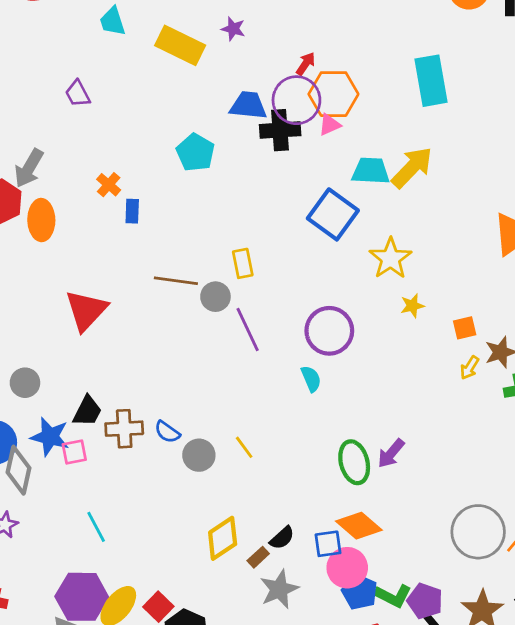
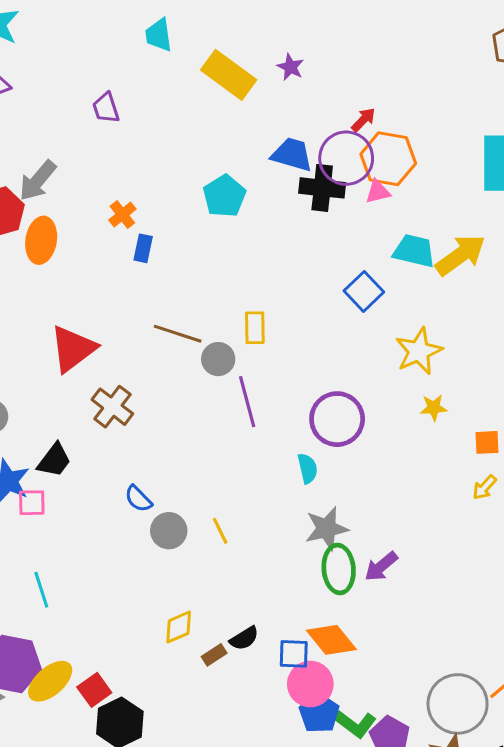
blue square: (333, 214) -> (364, 291), size x0.7
brown cross: (124, 429) -> (112, 407), moved, turned 30
gray circle: (478, 532) -> (458, 704), moved
yellow diamond: (223, 538) -> (179, 627), size x0.7
gray star: (279, 589) -> (327, 528), moved

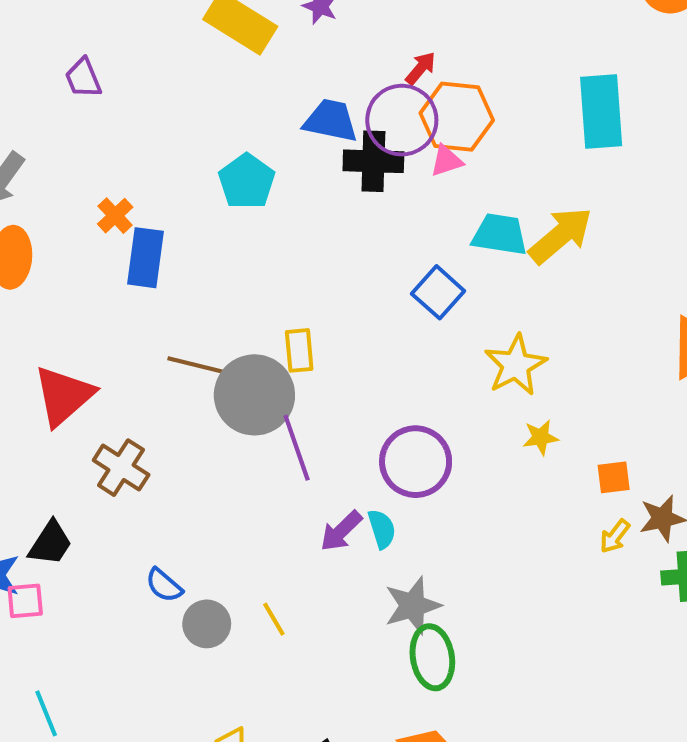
blue rectangle: (143, 248) -> (145, 258), size x1.6
gray circle: (218, 359) -> (254, 395), size x1.8
purple arrow: (381, 566) -> (341, 531), moved

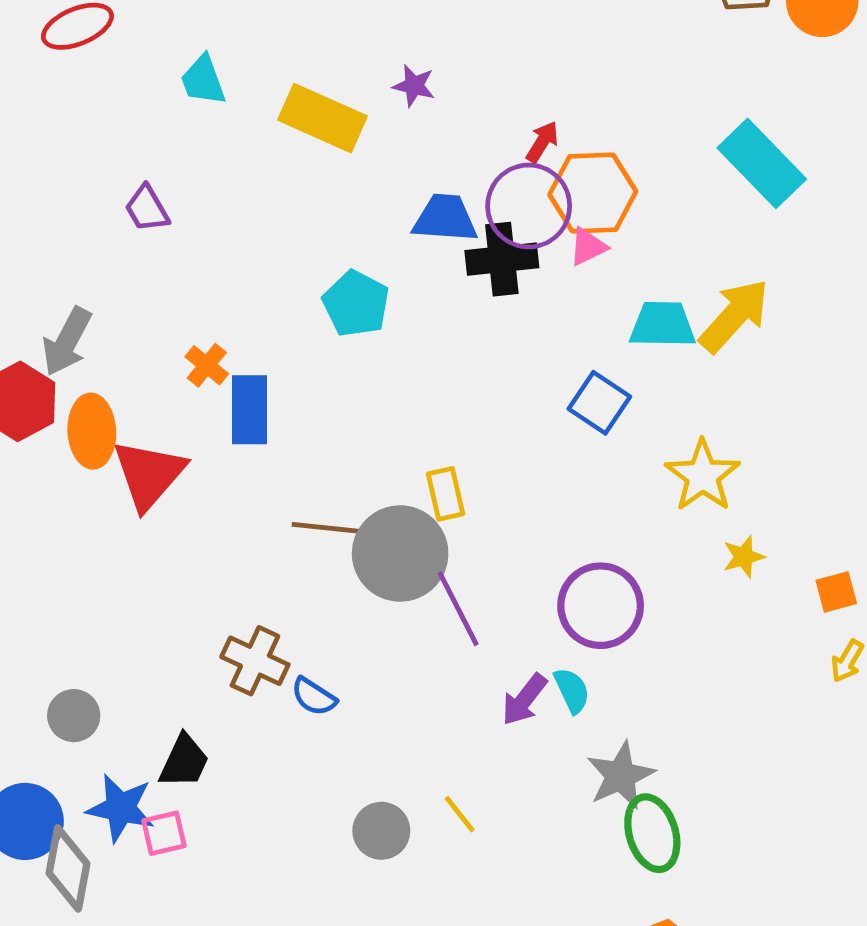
cyan rectangle: (601, 112) -> (762, 163), turned -32
red triangle: (64, 396) -> (149, 474), moved
blue semicircle: (164, 585) -> (314, 697), moved

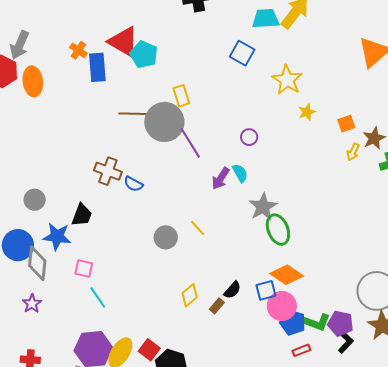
cyan pentagon: (356, 304) -> (144, 54), moved
red triangle: (149, 474) -> (123, 42), moved, turned -36
purple circle: (601, 606) -> (249, 137), size x0.5
pink square: (164, 833) -> (84, 268), moved, turned 30

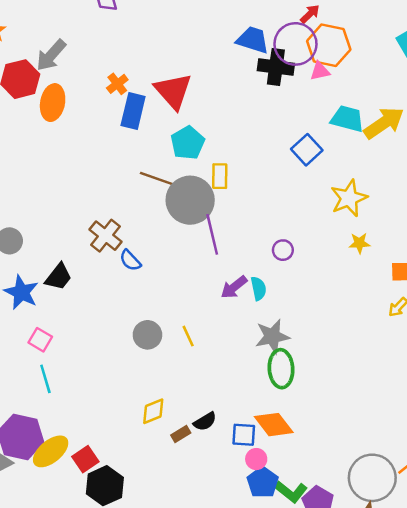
cyan pentagon: (144, 54) -> (188, 143), moved
pink circle: (282, 306) -> (256, 459), size x0.6

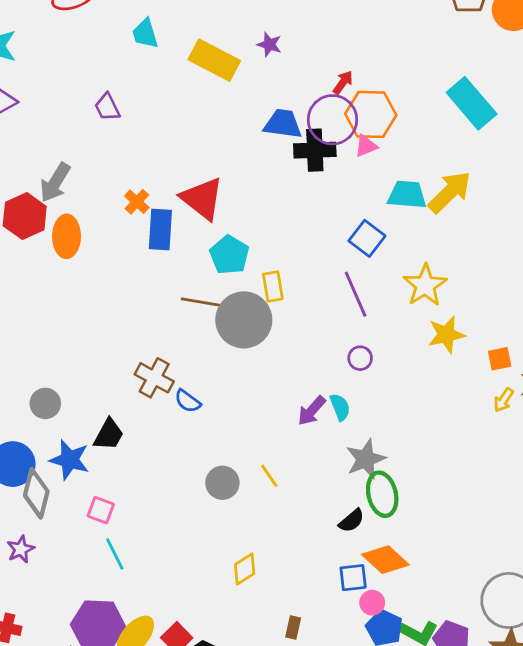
purple line: (212, 234) -> (356, 294), moved
yellow star: (359, 243) -> (446, 335), size x1.5
black semicircle: (205, 422) -> (352, 521), moved
brown rectangle: (181, 434) -> (293, 628), moved, turned -36

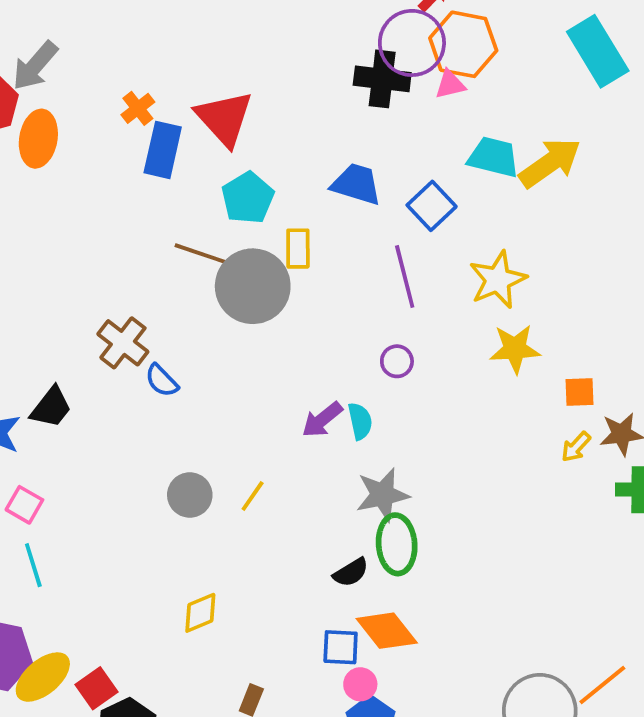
blue trapezoid: (283, 124) -> (356, 184), moved
yellow line: (269, 476) -> (253, 496), turned 60

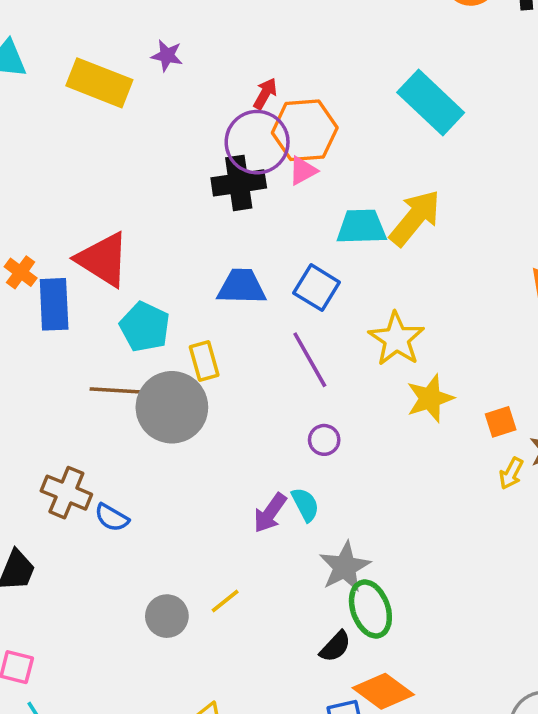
yellow line: (253, 496) -> (225, 601), turned 32

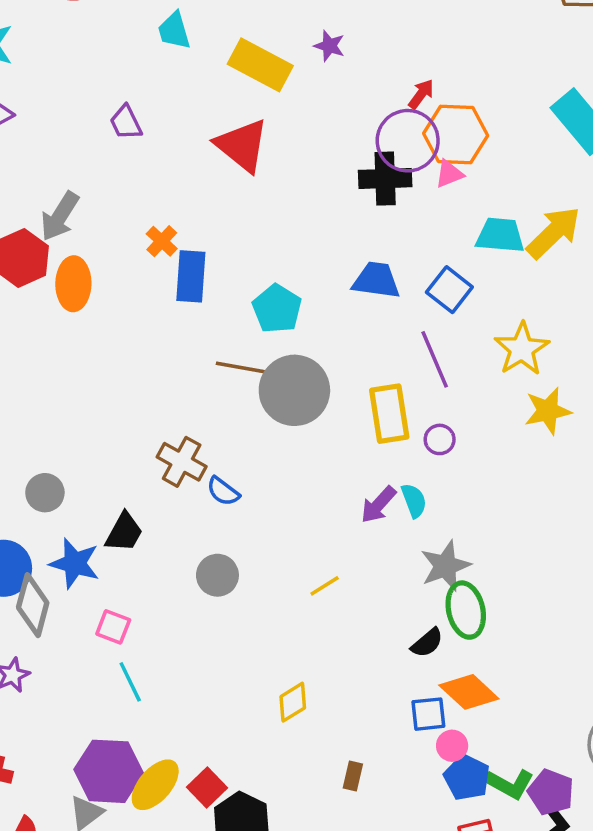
red triangle: (103, 259) -> (242, 145), moved
yellow rectangle: (204, 361) -> (389, 414), moved, size x1.5
gray circle: (167, 616) -> (217, 575), moved

